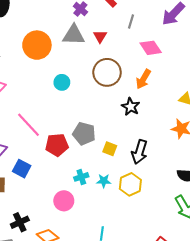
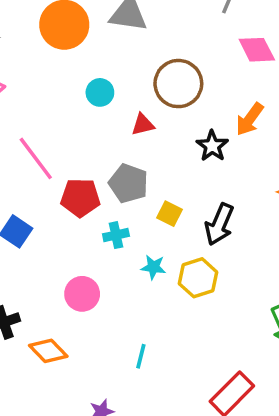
red triangle: (100, 36) -> (143, 125), moved, turned 40
orange arrow: (143, 79) -> (250, 119), moved
cyan cross: (81, 177) -> (116, 235), moved

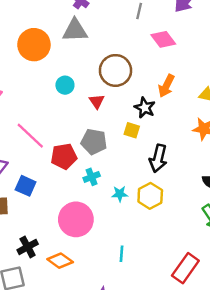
red triangle: (143, 125) -> (97, 101), turned -42
yellow square: (169, 214) -> (132, 130), moved
pink circle: (82, 294) -> (76, 219), size x1.5

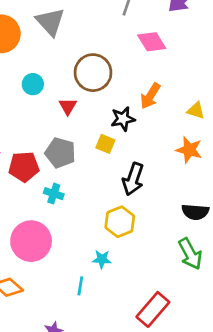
gray triangle: (75, 30) -> (50, 22), turned 44
black star: (145, 108) -> (123, 119), turned 30
cyan cross: (92, 177) -> (54, 194), turned 35
cyan star: (120, 194) -> (102, 259), moved

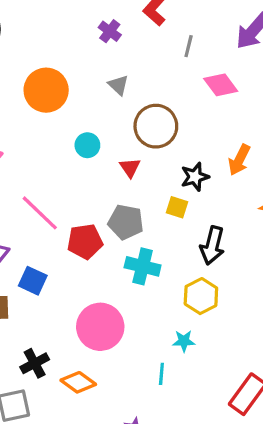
gray triangle: (50, 22) -> (118, 85), moved, size x0.6
orange arrow: (150, 96) -> (239, 160), moved
cyan cross: (54, 194) -> (143, 266), moved, size x1.5

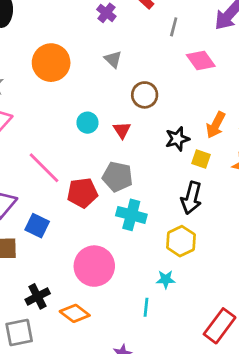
brown circle: (156, 126) -> (145, 95), size x0.7
cyan circle: (87, 145) -> (87, 123), moved
yellow square: (177, 207) -> (201, 159), moved

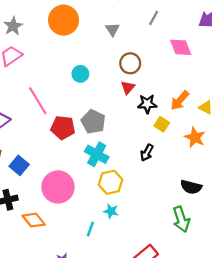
gray line: (174, 27) -> (154, 18), moved
red triangle: (122, 130) -> (128, 87), moved
black arrow: (191, 198) -> (147, 153), size x0.7
blue square: (37, 226) -> (19, 165), moved
yellow hexagon: (181, 241) -> (111, 182), moved

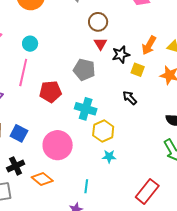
cyan circle: (80, 74) -> (30, 44), moved
pink line: (38, 101) -> (23, 73), turned 56
gray pentagon: (93, 122) -> (84, 70), moved
black arrow: (147, 153) -> (130, 98), turned 119
cyan line: (90, 229) -> (86, 186), moved

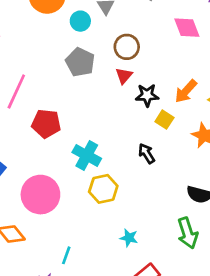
cyan circle: (30, 44) -> (80, 21), moved
gray pentagon: (84, 70) -> (80, 62), moved
cyan star: (109, 156) -> (129, 238), moved

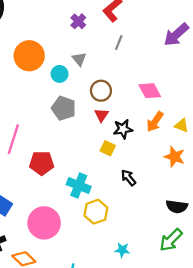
pink diamond: (187, 28) -> (150, 91), moved
yellow square: (164, 120) -> (108, 148), moved
green arrow: (188, 233) -> (171, 240), turned 70

